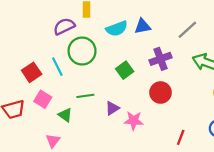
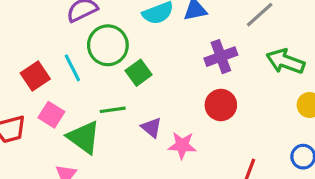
green square: (125, 70) -> (139, 73), moved
purple triangle: (112, 108) -> (151, 128), turned -48
green triangle: (65, 115) -> (84, 137), size x1.6

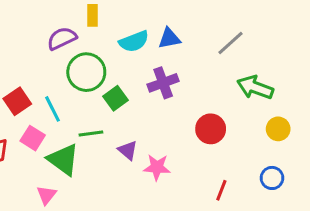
purple cross: (221, 57) -> (163, 83), moved
cyan line: (72, 68) -> (53, 109), moved
red circle: (221, 105) -> (211, 129), moved

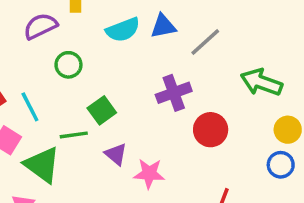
gray line: (231, 43) -> (205, 42), moved
green circle: (86, 72) -> (68, 65), size x0.6
purple cross: (163, 83) -> (174, 93), moved
green square: (115, 98) -> (102, 110), moved
blue circle: (272, 178) -> (281, 165), moved

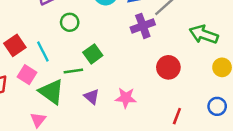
purple cross: (174, 93) -> (143, 26), moved
purple triangle: (116, 154) -> (92, 97), moved
blue circle: (281, 165) -> (217, 106), moved

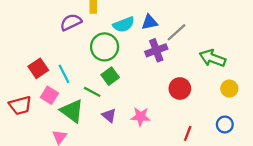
green circle: (70, 22) -> (105, 47), moved, size x1.6
green line: (73, 71) -> (92, 92), turned 36

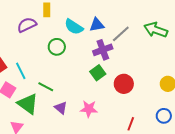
cyan semicircle: (124, 24) -> (74, 27), turned 54
green circle: (105, 47) -> (57, 47), size x0.7
green arrow: (212, 58) -> (156, 30), moved
green square: (110, 76) -> (98, 73), moved

